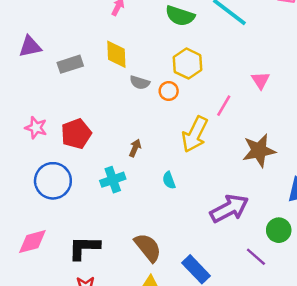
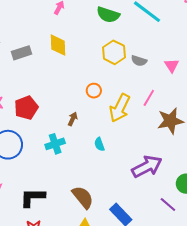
gray semicircle: (140, 83) -> (139, 61), moved
orange circle: (169, 91) -> (94, 91), moved
pink line: (224, 106) -> (149, 98), moved

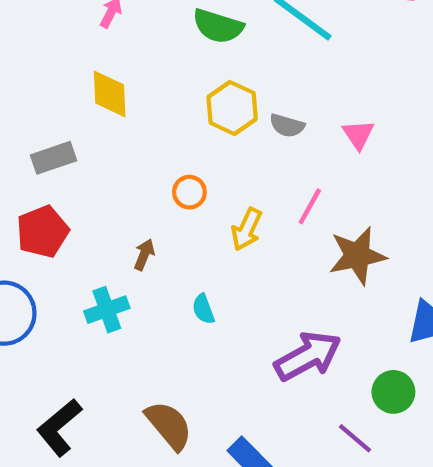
gray rectangle: (22, 53) -> (54, 158), moved
yellow arrow: (120, 108) -> (247, 229), size x0.7
black L-shape: (32, 197) -> (59, 427), turned -40

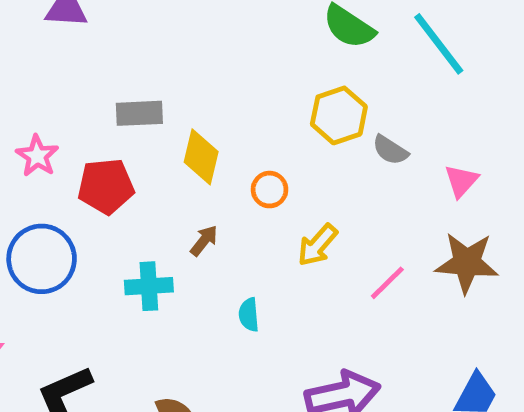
yellow diamond: (110, 94) -> (201, 157), moved
pink line: (310, 206) -> (387, 283), moved
brown star: (357, 256) -> (467, 263), moved

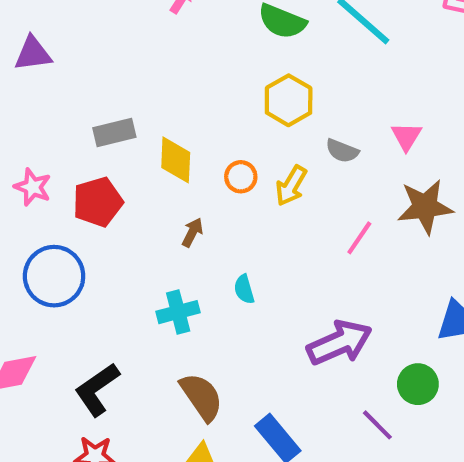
gray semicircle: (390, 150) -> (342, 151), moved
yellow arrow: (317, 245) -> (291, 186), moved
cyan cross: (149, 286) -> (178, 312), moved

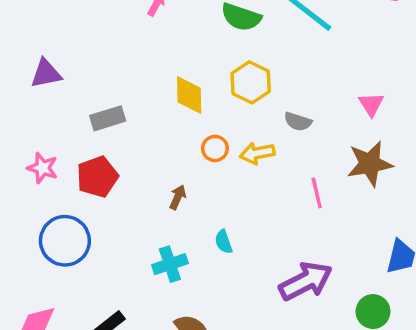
purple triangle: (33, 54) -> (46, 73), moved
pink triangle: (406, 136) -> (371, 104), moved
yellow diamond: (176, 160) -> (189, 95), moved
yellow arrow: (291, 186) -> (257, 153), turned 52
pink line: (359, 238) -> (317, 193), turned -44

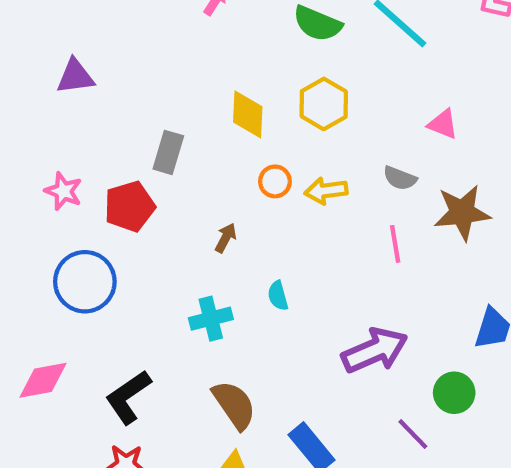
pink triangle: (371, 104) -> (443, 124), moved, turned -40
gray rectangle: (108, 118) -> (168, 152), moved, turned -60
gray semicircle: (298, 122) -> (400, 178), moved

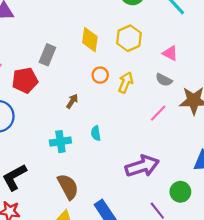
pink triangle: (443, 124) -> (170, 53), moved
yellow arrow: (326, 191) -> (126, 82), turned 114
pink line: (395, 244) -> (158, 113), turned 48

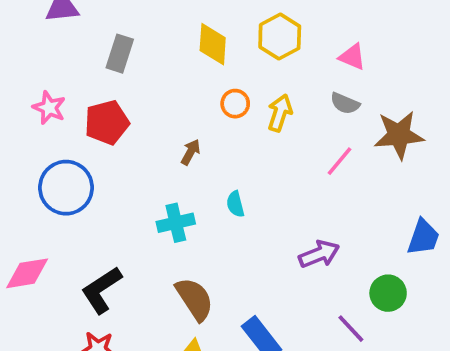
gray rectangle: (47, 55) -> (120, 54), moved
purple arrow: (142, 166) -> (319, 254), size x0.7

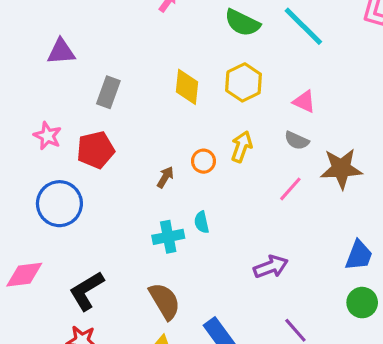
orange circle: (235, 104) -> (203, 161), moved
cyan cross: (176, 223) -> (168, 237), moved
green circle: (388, 293) -> (362, 303), moved

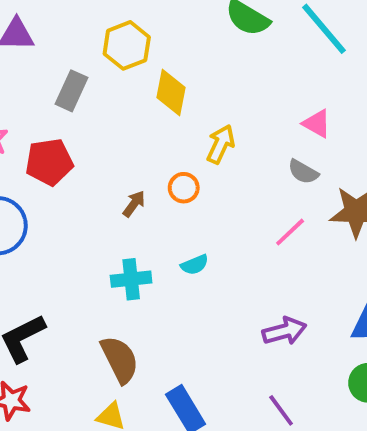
yellow hexagon: (244, 82) -> (127, 45), moved
yellow arrow: (242, 147) -> (221, 144), moved
cyan semicircle: (202, 222) -> (195, 265), moved, turned -105
purple arrow: (271, 267) -> (284, 331), moved

